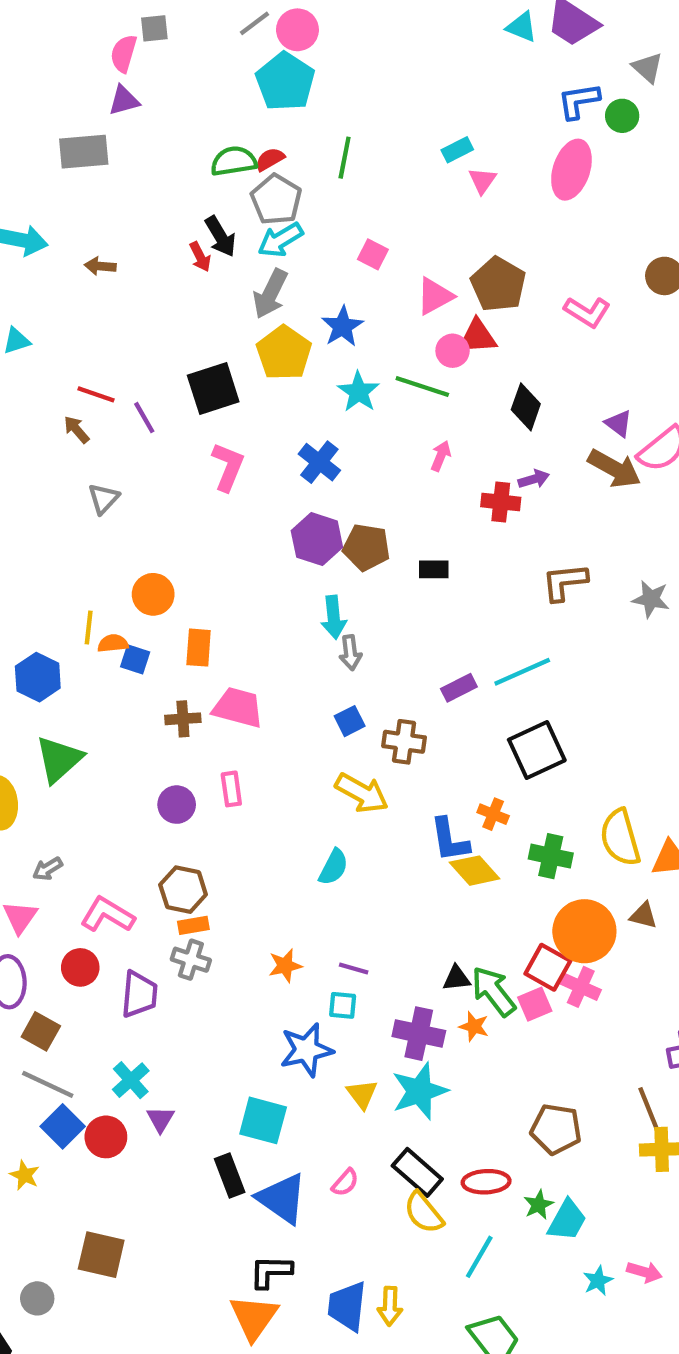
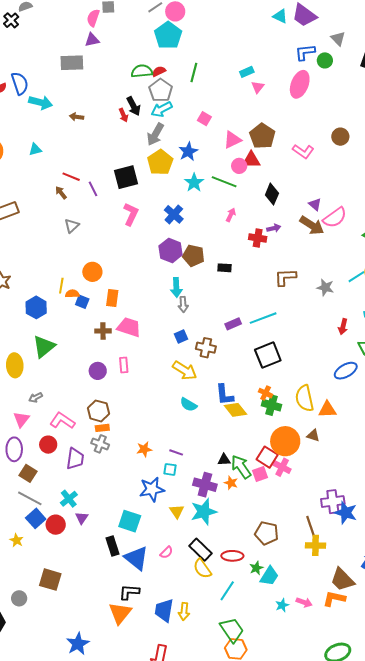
orange cross: (493, 814) -> (266, 393), moved
cyan semicircle: (333, 867) -> (188, 405), moved, turned 90

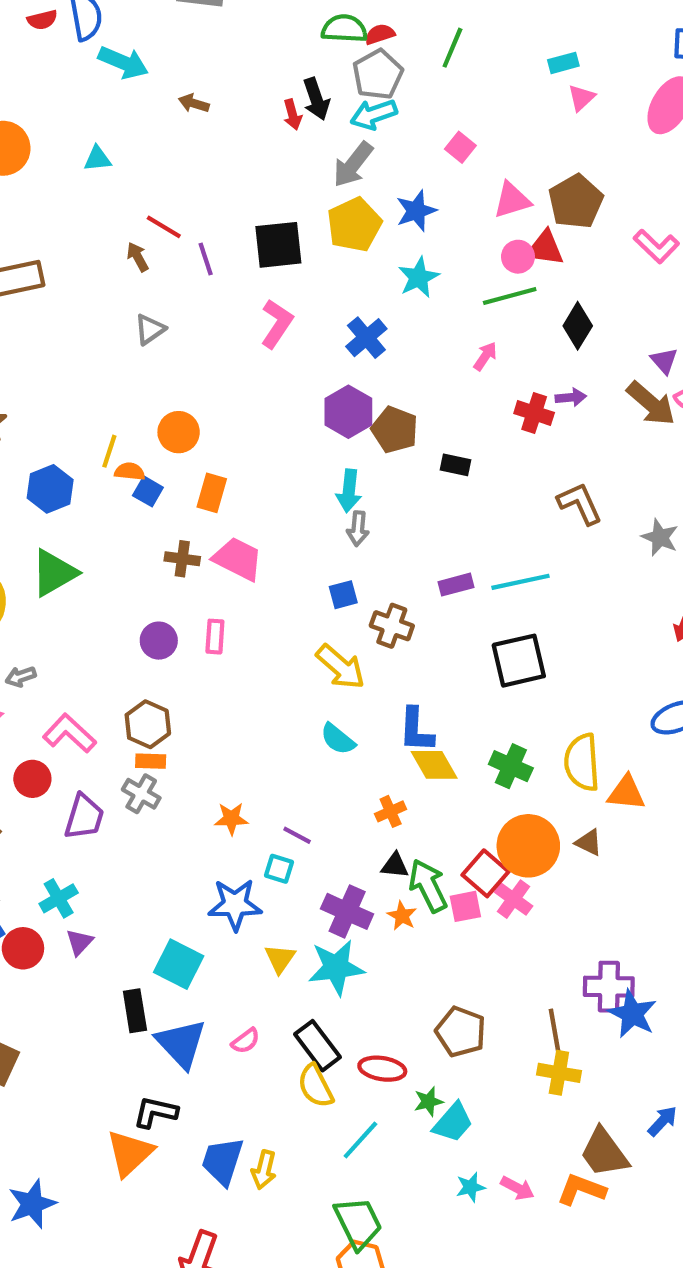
green line: (224, 182) -> (510, 296), moved, turned -45
brown L-shape: (285, 277) -> (580, 503), turned 60
orange cross: (266, 393) -> (391, 811), moved, turned 32

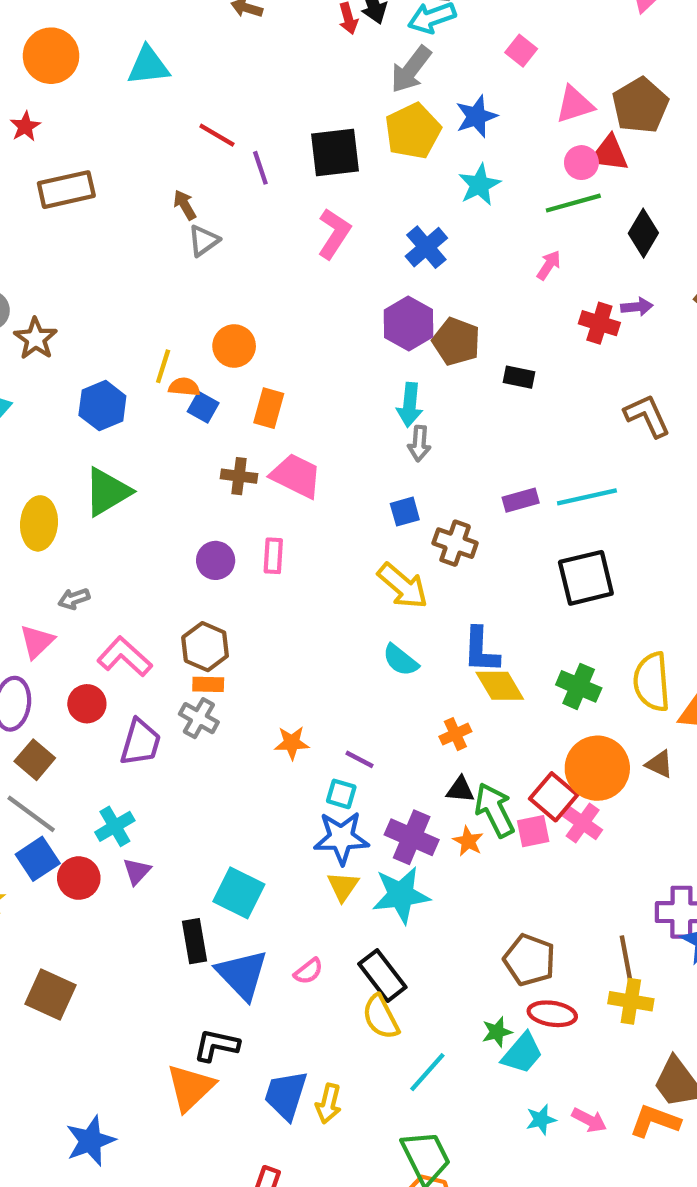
cyan triangle: (97, 159) -> (148, 66), size x1.5
brown arrow: (138, 257) -> (185, 205), moved
blue star: (235, 905) -> (341, 838), moved
red ellipse: (382, 1069) -> (552, 1014), moved

